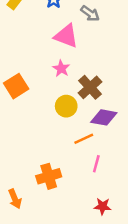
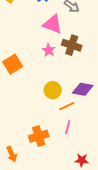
brown cross: (90, 87) -> (72, 45), moved, turned -30
yellow circle: (66, 106) -> (53, 90), moved
pink line: (96, 164) -> (68, 127), moved

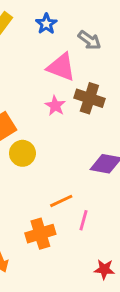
yellow circle: (53, 90) -> (22, 153), moved
orange line: (67, 106) -> (61, 201), moved

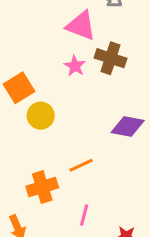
pink line: (83, 220) -> (84, 215), moved
orange cross: (40, 234) -> (42, 187), moved

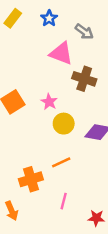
pink star: (75, 66) -> (49, 102), moved
yellow circle: (41, 116) -> (64, 124), moved

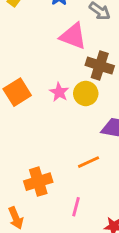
yellow circle: (64, 124) -> (86, 93), moved
orange line: (61, 162) -> (89, 162), moved

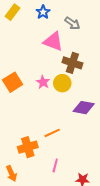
orange line: (89, 162) -> (52, 133), moved

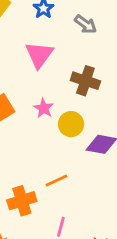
pink triangle: (53, 42) -> (39, 55), moved, turned 45
yellow circle: (62, 83) -> (71, 124), moved

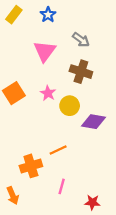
gray arrow: (85, 24) -> (81, 40), moved

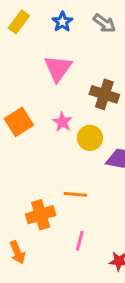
gray arrow: (81, 40) -> (104, 23), moved
orange line: (58, 150) -> (75, 194), turned 30

